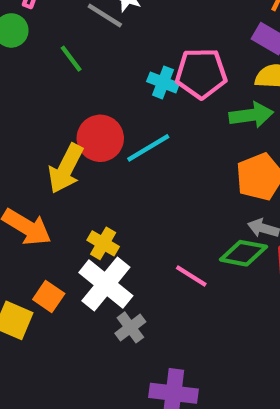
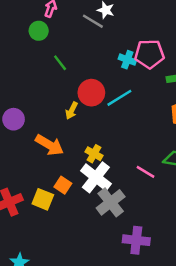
green line: (71, 59) -> (60, 63), moved
yellow arrow: (66, 169) -> (72, 111), size x0.6
gray cross: (130, 327) -> (111, 202), size x1.6

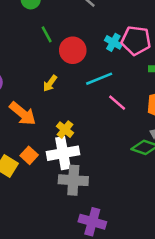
red circle: (91, 93) -> (73, 50), moved
pink line: (146, 172) -> (117, 103), moved
white cross: (96, 177) -> (63, 153), turned 32
gray cross: (111, 202) -> (73, 180), turned 32

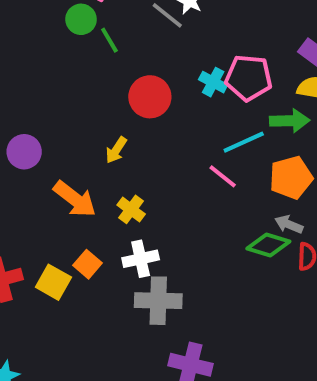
green line: (47, 34) -> (109, 40), moved
cyan line: (99, 79) -> (244, 142), moved
yellow cross: (65, 130) -> (131, 209), moved
white cross: (63, 153) -> (141, 259), size x0.7

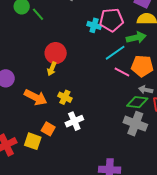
red circle: (150, 97) -> (56, 53), moved
pink line: (223, 176) -> (122, 72), moved
orange pentagon: (291, 178) -> (142, 66), turned 30
gray cross: (158, 301) -> (135, 124), moved, turned 30

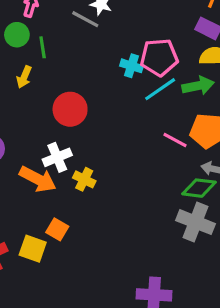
green line: (38, 14) -> (43, 47), turned 32
cyan line: (115, 53) -> (160, 89), moved
yellow arrow: (52, 69) -> (24, 77), moved
white cross: (74, 121) -> (57, 157), moved

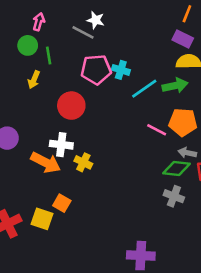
pink pentagon: (159, 57) -> (96, 70), moved
white cross: (57, 157) -> (61, 145), turned 30
gray cross: (196, 222) -> (174, 196), size x0.7

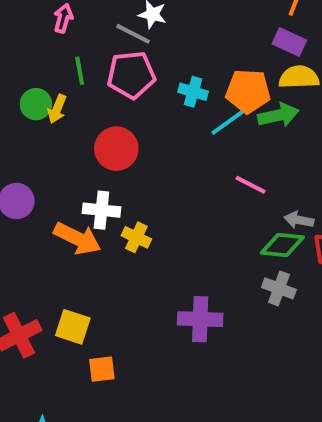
green circle: (28, 45) -> (36, 104), moved
pink pentagon: (96, 70) -> (131, 75), moved
orange pentagon: (183, 122) -> (248, 91), moved
orange square: (62, 203) -> (102, 369), moved, turned -36
purple cross: (141, 256) -> (200, 319), moved

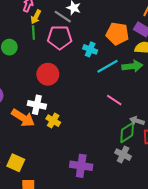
orange pentagon: (248, 91) -> (117, 34), moved
yellow arrow: (57, 109) -> (36, 17), moved
green diamond: (282, 245) -> (127, 133), turned -45

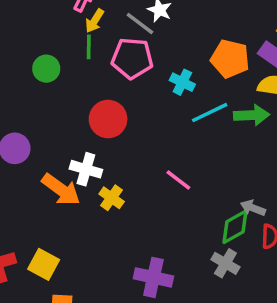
pink line: (114, 100) -> (178, 180), moved

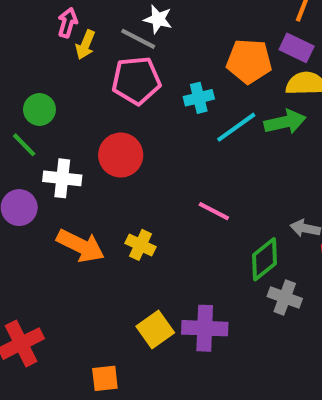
green line: (89, 47) -> (24, 145), moved, turned -35
cyan cross: (182, 82) -> (199, 98), turned -30
white cross: (86, 169) -> (62, 178), moved
green diamond: (235, 227) -> (264, 259), moved
yellow square: (44, 264) -> (155, 329), moved, turned 36

